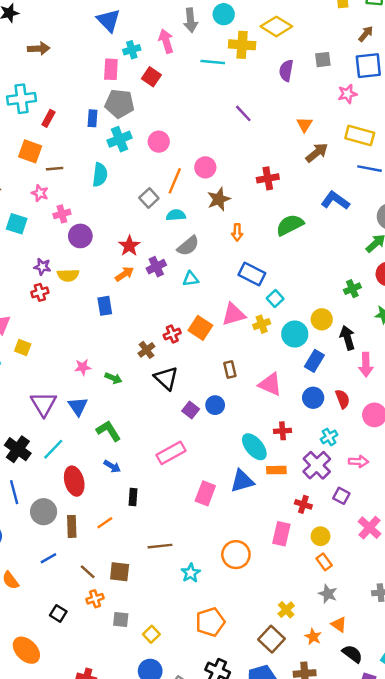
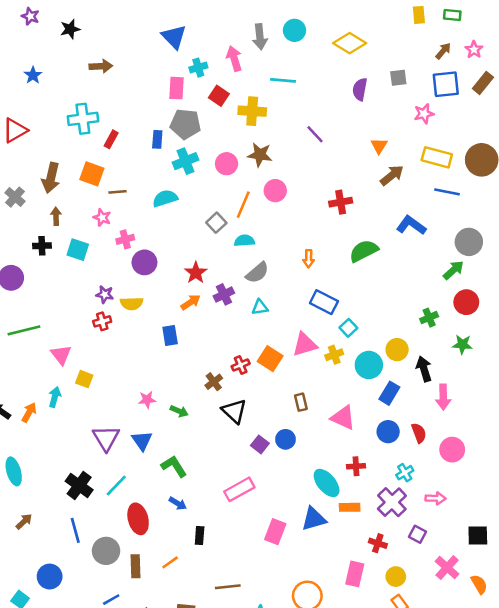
yellow cross: (242, 45) -> (252, 111), moved
cyan semicircle: (100, 175) -> (165, 198), turned -115
brown star: (219, 199) -> (260, 155), moved, turned 30

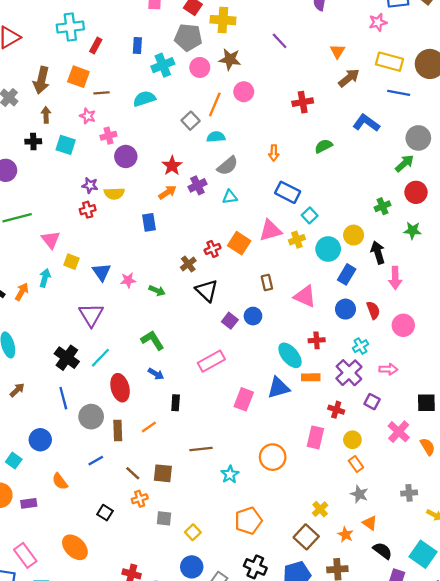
gray pentagon: (185, 124) -> (188, 37), moved
green semicircle: (364, 251) -> (324, 146), size x0.7
blue triangle: (142, 441) -> (102, 272), moved

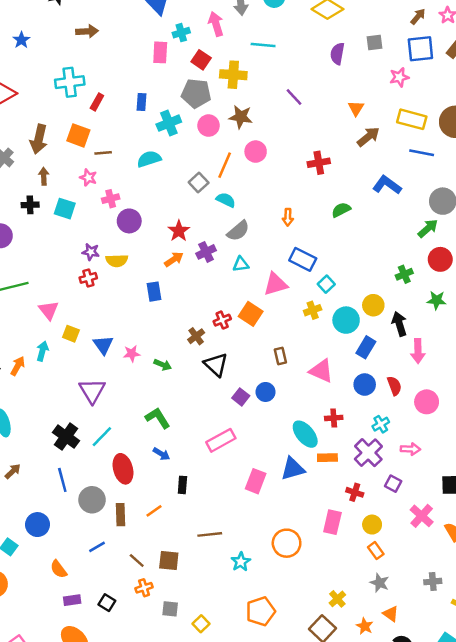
cyan semicircle: (216, 137) -> (226, 200), turned 30
pink triangle: (270, 230) -> (275, 284), moved
purple rectangle: (29, 503) -> (72, 600), moved

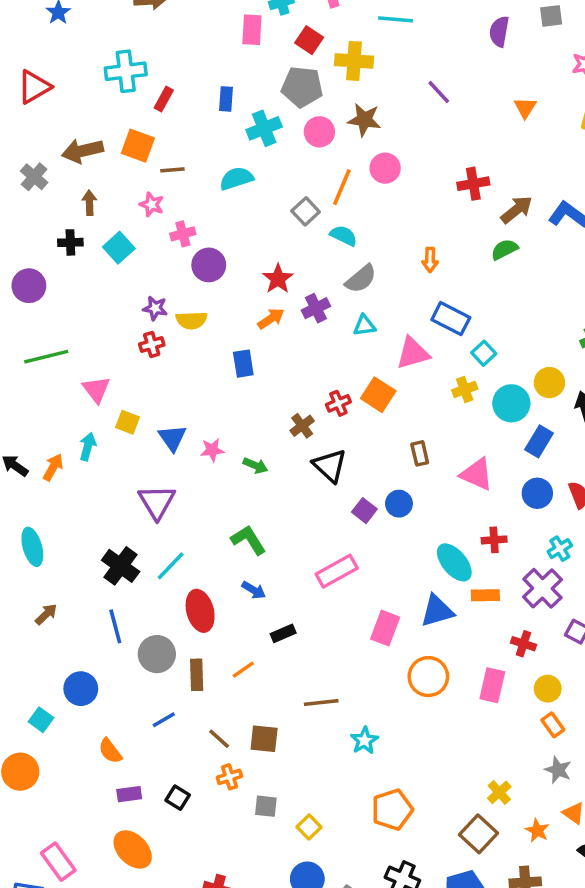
brown arrow: (368, 137) -> (517, 210), moved
brown arrow: (39, 139) -> (82, 151), turned 64
cyan square: (65, 209) -> (119, 248), turned 30
black rectangle: (182, 485) -> (283, 633), turned 63
orange circle: (287, 543) -> (428, 677), moved

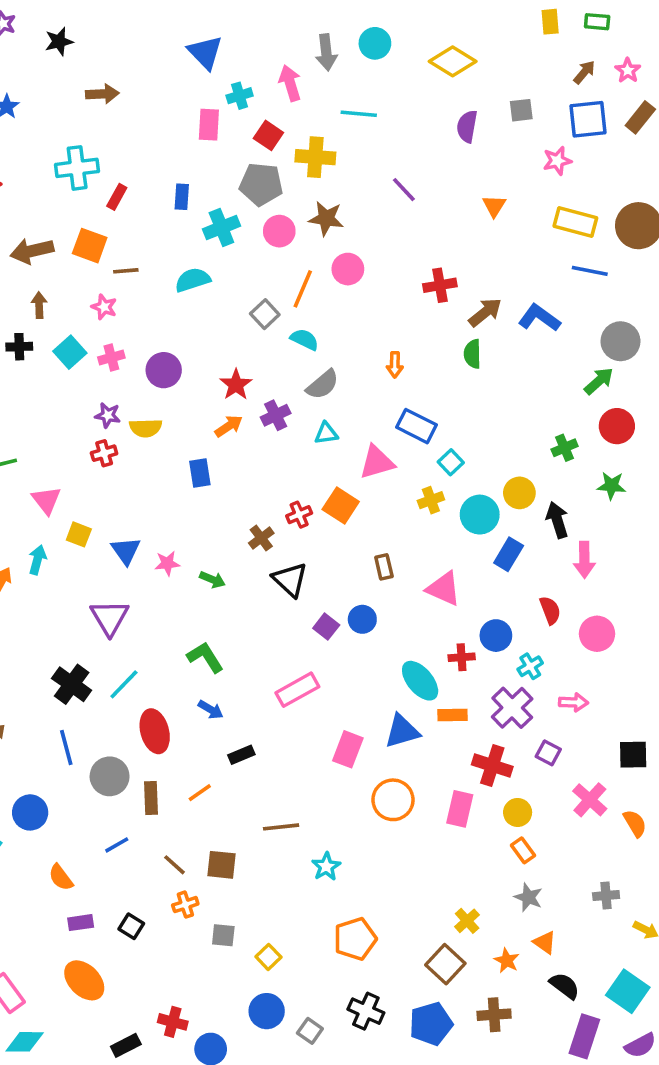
pink cross: (183, 234) -> (111, 357), moved
green semicircle: (504, 249) -> (472, 354), turned -64
blue circle: (537, 493) -> (496, 636), moved
red cross: (523, 644) -> (492, 766), size x1.5

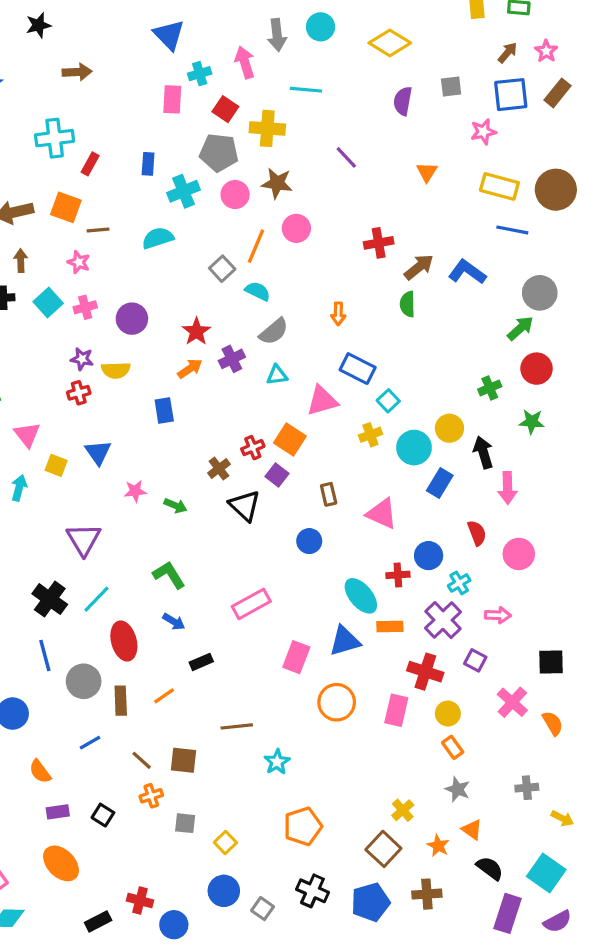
blue triangle: (126, 551) -> (98, 452), moved
purple square: (326, 627) -> (277, 475), moved

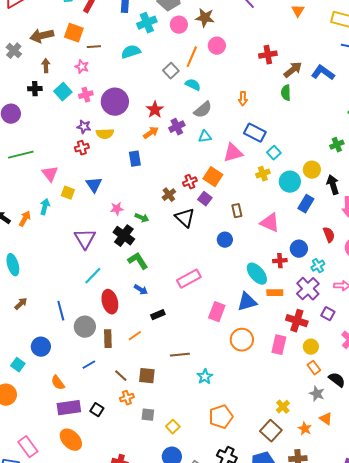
purple circle: (132, 319) -> (115, 102), size x1.4
black cross: (50, 599) -> (124, 236), moved
purple rectangle: (58, 812) -> (69, 408), size x1.6
black semicircle: (490, 868) -> (337, 380), moved

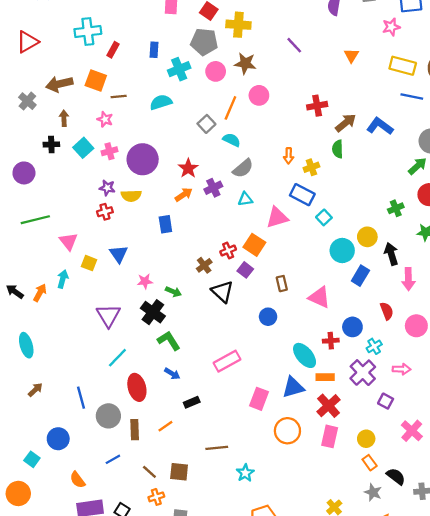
yellow cross: (263, 174) -> (311, 167), moved
red cross: (297, 321) -> (329, 406), moved, turned 30

